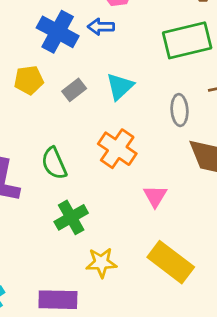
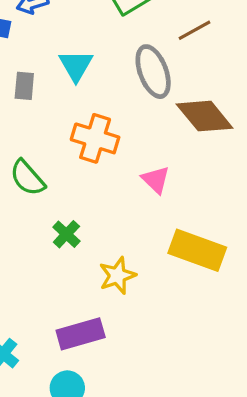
gray rectangle: (74, 90) -> (24, 86), turned -30
gray ellipse: (179, 110) -> (153, 72), size x1.4
green cross: (71, 217) -> (66, 234), size x0.7

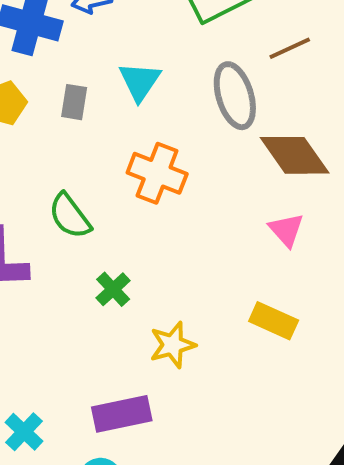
pink triangle: (156, 180) -> (286, 230), moved
yellow rectangle: (197, 250) -> (274, 321), size x0.7

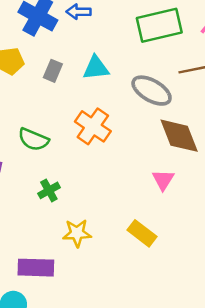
cyan triangle: (140, 81) -> (96, 68), turned 36
gray ellipse: (235, 96) -> (152, 91), turned -57
green semicircle: (70, 216) -> (33, 140), turned -44

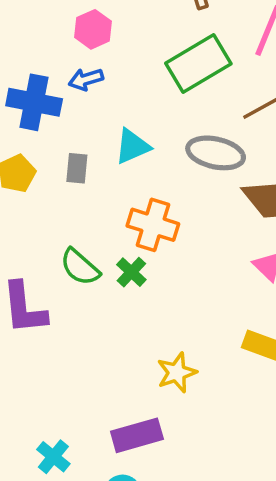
green semicircle: (33, 140) -> (80, 267), turned 36
green cross: (49, 190) -> (131, 272), moved

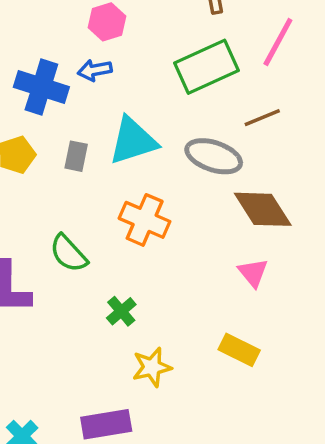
cyan triangle: (132, 146) -> (133, 141), size x1.4
green cross: (131, 272) -> (121, 311), moved

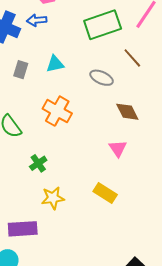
brown line: (262, 118) -> (132, 58), turned 65
cyan triangle: (133, 141) -> (55, 64), size x0.6
gray ellipse: (214, 156) -> (102, 78), size x0.7
brown diamond: (263, 209) -> (127, 112), size x0.7

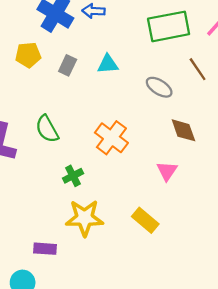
orange cross: (57, 111) -> (111, 138), moved
yellow star: (53, 198) -> (84, 218), size x1.4
purple rectangle: (23, 229) -> (45, 249), size x0.7

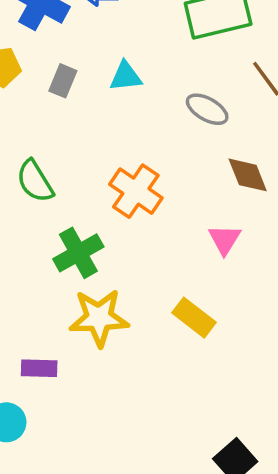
green cross: (73, 176) -> (78, 253), size x1.5

